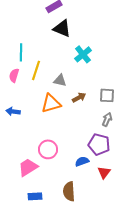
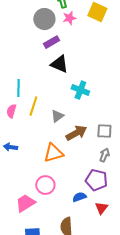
cyan cross: (83, 54) -> (80, 90), turned -30
gray triangle: (60, 80) -> (57, 116), turned -48
brown arrow: (79, 97) -> (76, 133), size x1.5
orange triangle: (51, 103) -> (53, 153), moved

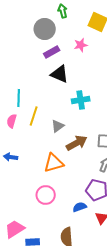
pink star: (69, 18) -> (81, 45), moved
cyan cross: (80, 90) -> (81, 100), turned -30
pink trapezoid: (25, 203) -> (15, 229), moved

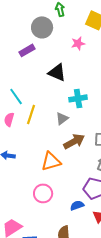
purple rectangle: (52, 52) -> (27, 50), moved
cyan line: (19, 98) -> (16, 96), turned -36
gray triangle: (58, 126) -> (62, 118), moved

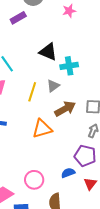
black triangle: (57, 72) -> (48, 52), moved
yellow line: (31, 114) -> (32, 92), moved
pink circle: (43, 193) -> (34, 180), moved

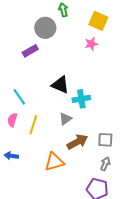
pink star: (69, 11) -> (91, 44), moved
yellow line: (32, 92) -> (33, 125), moved

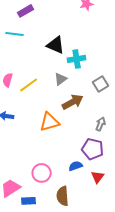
cyan line: (19, 97) -> (15, 34), moved, turned -48
yellow line: (33, 125) -> (29, 85), turned 36
gray square: (105, 140) -> (101, 84), moved, turned -35

